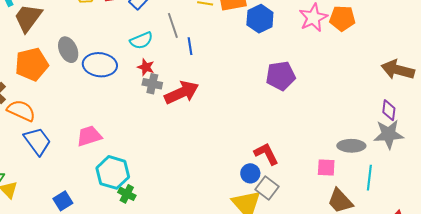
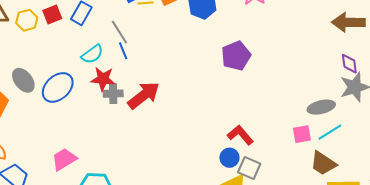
blue line: (190, 46) -> (123, 51), moved
blue ellipse: (100, 65) -> (58, 87), turned -36
red star: (146, 67) -> (103, 79), size x1.4
cyan line: (369, 178) -> (330, 132), moved, turned 65

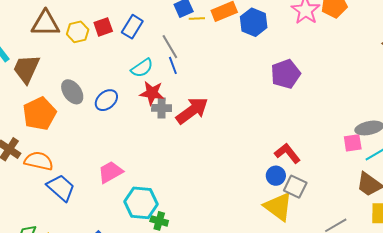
blue ellipse: (58, 87) -> (106, 100), size x0.7
pink square: (302, 134) -> (353, 143), moved

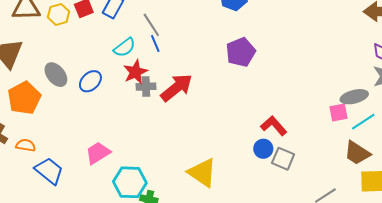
purple pentagon: (286, 74) -> (241, 52), moved
red star: (152, 93) -> (136, 72), turned -30
orange semicircle: (39, 161) -> (26, 145), size x0.7
yellow triangle: (278, 207) -> (202, 173), moved

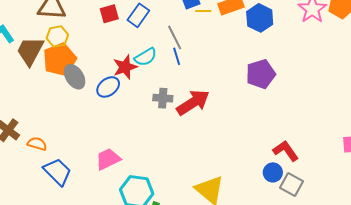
yellow hexagon: (58, 14) -> (57, 37), moved
red star: (136, 72) -> (125, 67), moved
orange pentagon: (24, 98) -> (60, 59), moved

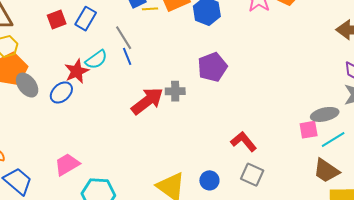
gray cross: (163, 98) -> (175, 91), moved
blue circle: (273, 172) -> (209, 180), moved

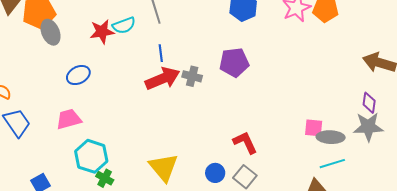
blue line: (127, 56) -> (161, 53), moved
blue ellipse: (61, 92) -> (78, 75), moved
pink square: (309, 130) -> (314, 128), moved
blue circle: (209, 180) -> (215, 173), moved

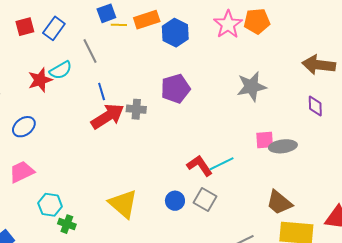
gray star: (368, 127) -> (251, 87), moved
cyan hexagon: (91, 156) -> (50, 205), size x0.7
cyan line: (332, 164) -> (222, 164), moved

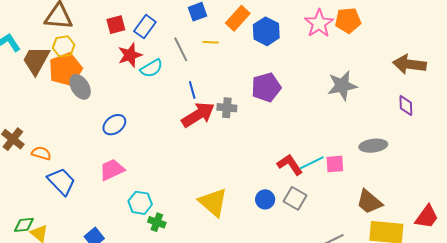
orange rectangle: (147, 20) -> (238, 18), turned -30
yellow line: (119, 25) -> (211, 42), moved
red star: (40, 80) -> (130, 55), moved
pink square: (265, 140) -> (335, 164), moved

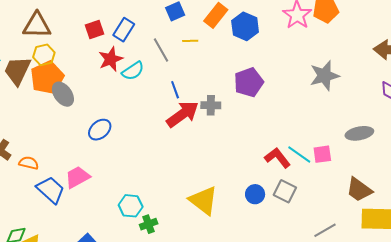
cyan line: (312, 163) -> (299, 155), turned 65
pink trapezoid: (112, 170) -> (77, 177), moved
green cross: (157, 222) -> (149, 224), turned -36

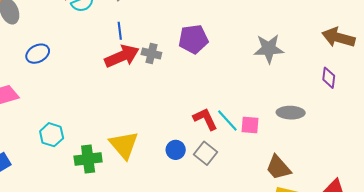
green cross: (149, 224) -> (88, 159), moved, size x1.5

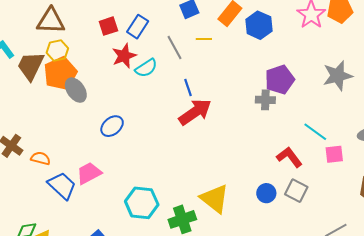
purple pentagon: (193, 39) -> (280, 80), moved
gray cross: (151, 53) -> (265, 100), moved
cyan line: (227, 120) -> (315, 132), moved
cyan hexagon: (52, 135) -> (142, 203), size x1.4

